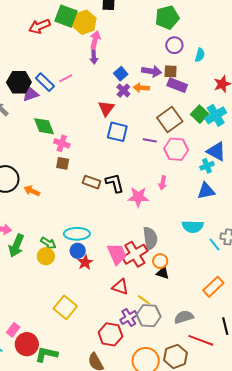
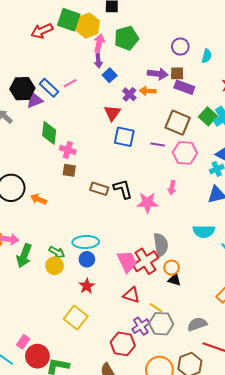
green pentagon: (167, 17) -> (126, 38), moved
blue square: (121, 74) -> (110, 75), moved
brown square: (170, 119) -> (178, 123), turned -30
green diamond: (44, 126) -> (49, 133), turned 30
red star: (85, 262) -> (87, 286), moved

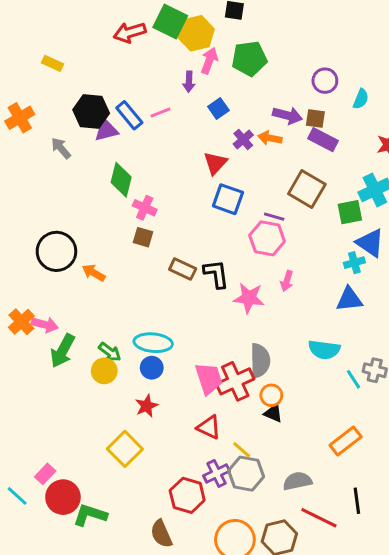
purple arrow: (98, 61) -> (189, 82), moved
green square: (208, 116) -> (350, 212), moved, turned 30
pink hexagon: (185, 153) -> (267, 238), moved

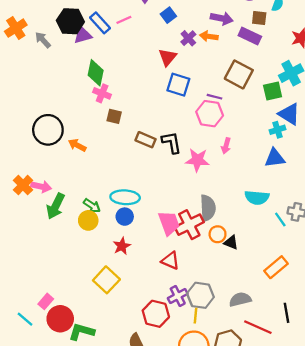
brown square: (315, 119) -> (259, 18), moved
gray arrow: (61, 148) -> (43, 40), moved
pink cross: (145, 208) -> (102, 93), moved
black triangle: (273, 413) -> (231, 242), moved
yellow line: (242, 450) -> (196, 316), moved, turned 56

